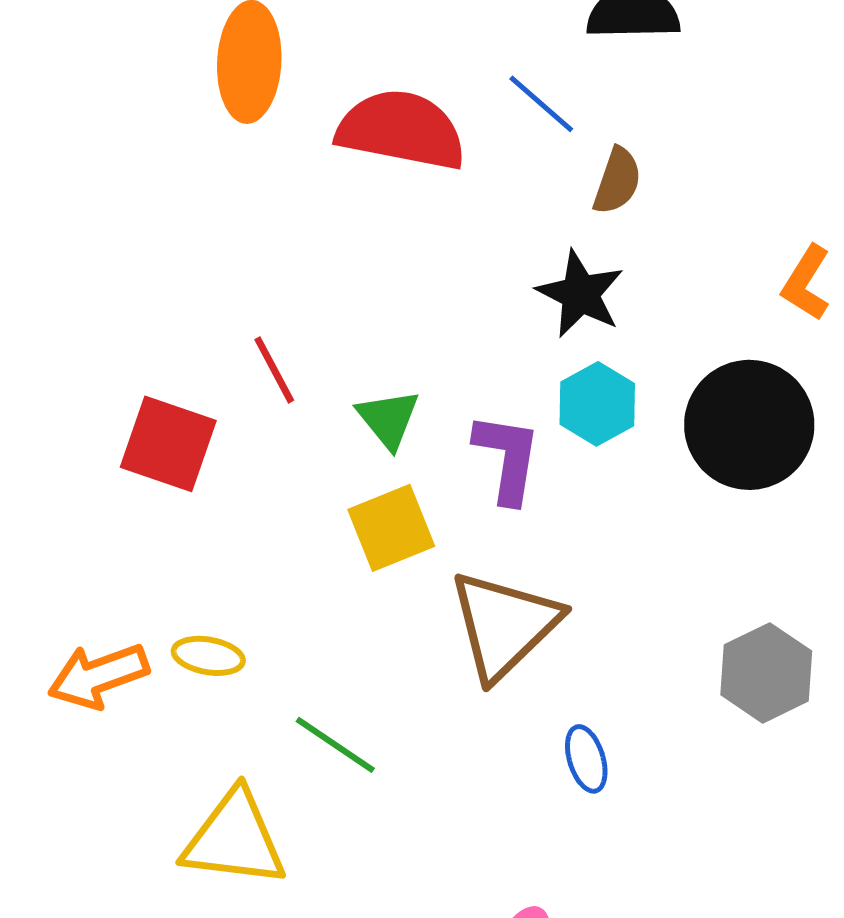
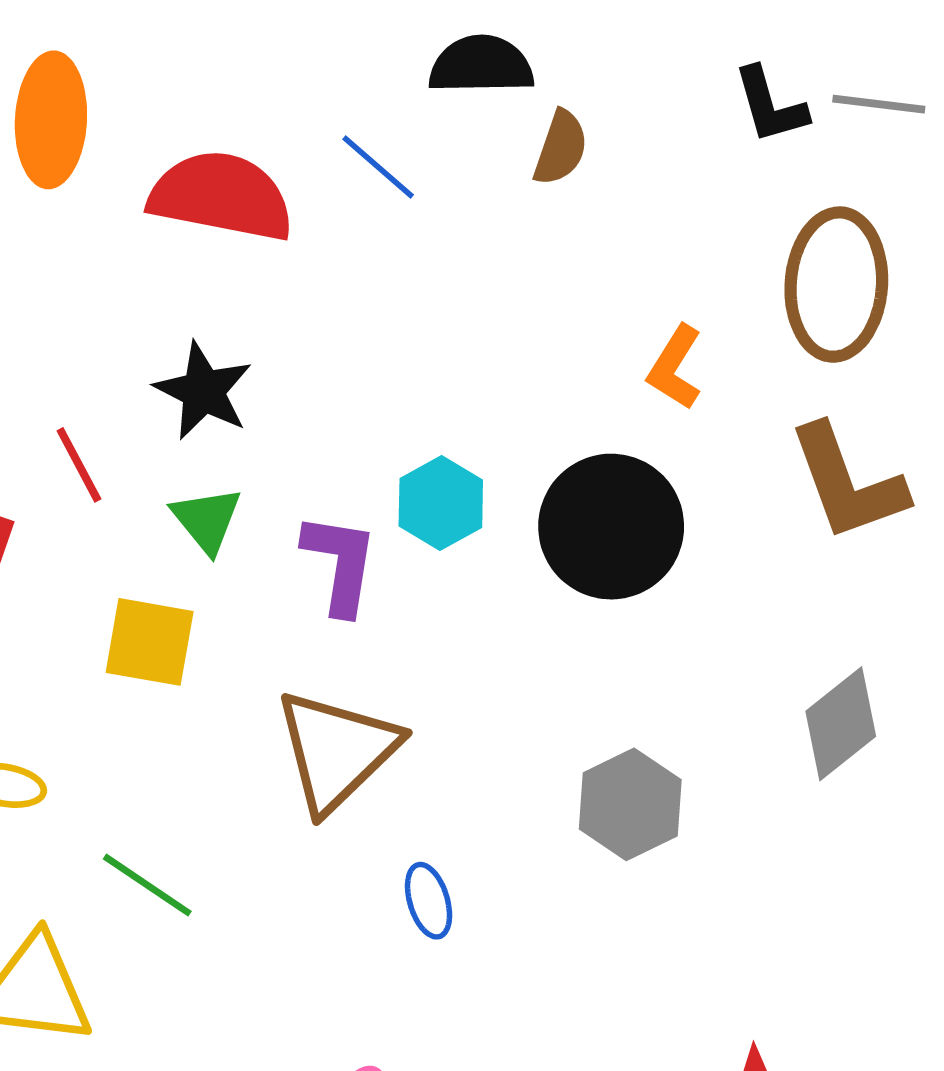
brown semicircle: (617, 181) -> (561, 148), moved
black star: (580, 294) -> (203, 391), moved
yellow square: (391, 528) -> (150, 642), moved, turned 32

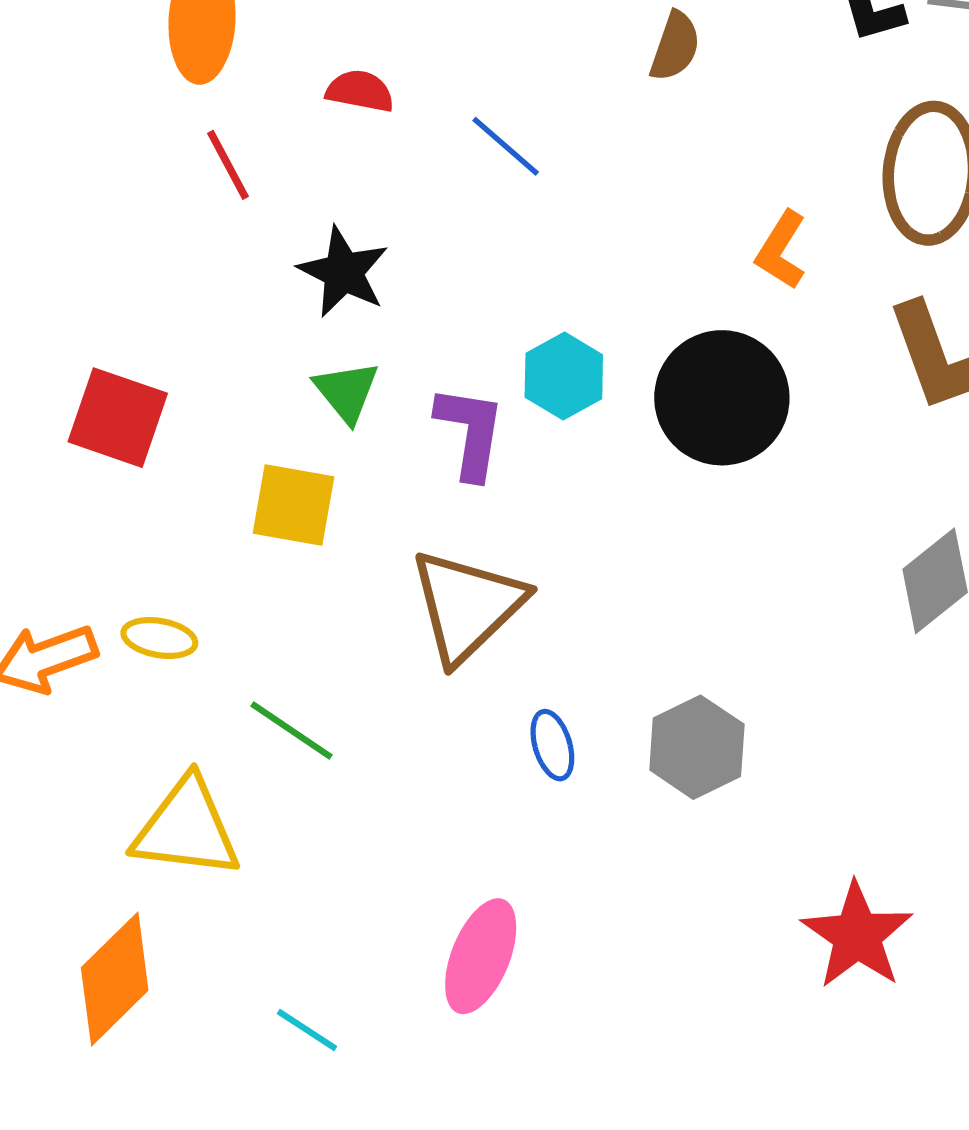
blue line: (378, 167) -> (506, 146), moved
red semicircle: (221, 196) -> (360, 91), size x0.5
red line: (79, 465) -> (228, 165), moved
gray hexagon: (630, 804) -> (697, 747), moved

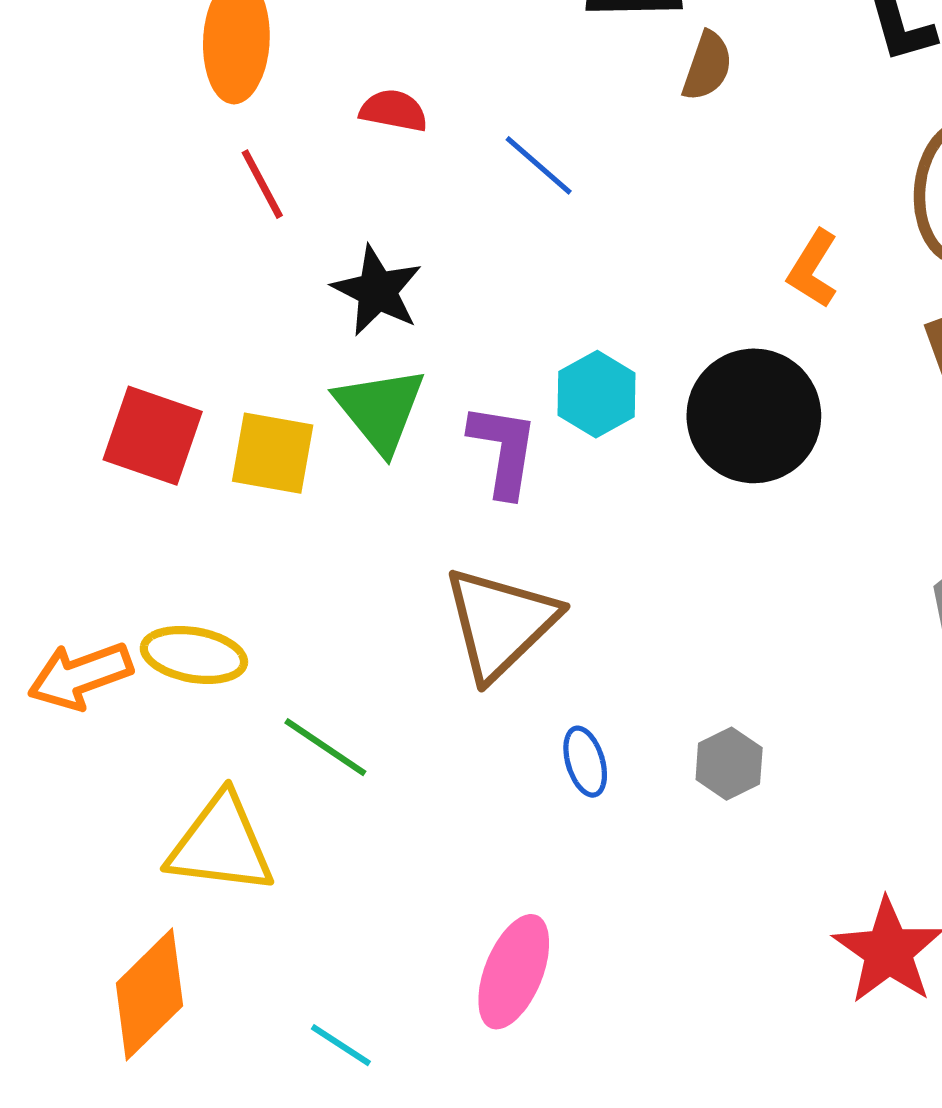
green triangle: (347, 392) -> (380, 410), size x1.4
yellow square: (293, 505) -> (273, 453), moved
yellow ellipse: (159, 638) -> (194, 655), size x1.4
gray hexagon: (697, 747) -> (729, 764), size x0.7

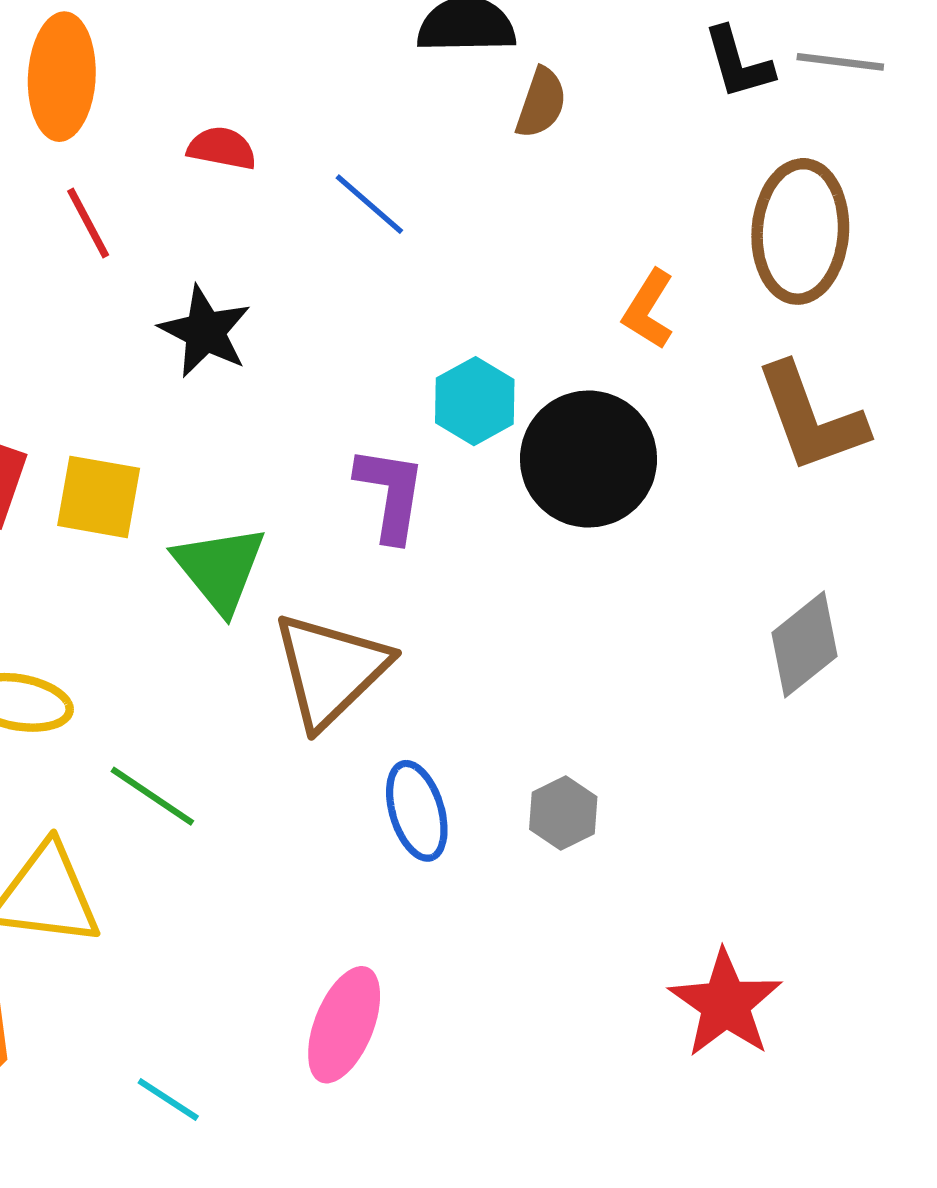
cyan hexagon: (597, 394) -> (475, 401), moved
green triangle: (380, 410) -> (220, 569), moved
purple L-shape: (503, 450) -> (390, 494), moved
blue ellipse: (585, 762) -> (417, 811), size x1.4

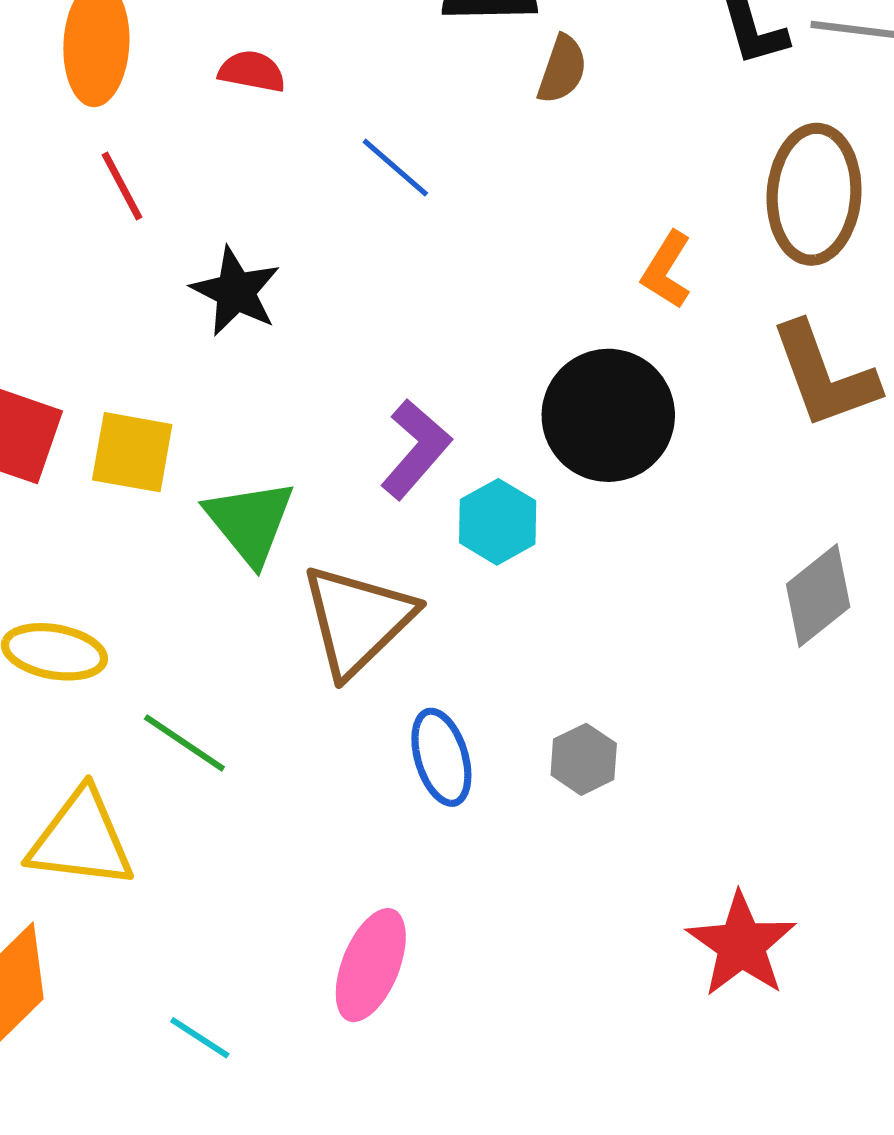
red semicircle: (222, 148) -> (252, 71), moved
cyan hexagon: (475, 401) -> (498, 522), moved
purple L-shape: (390, 494) -> (416, 449), turned 32

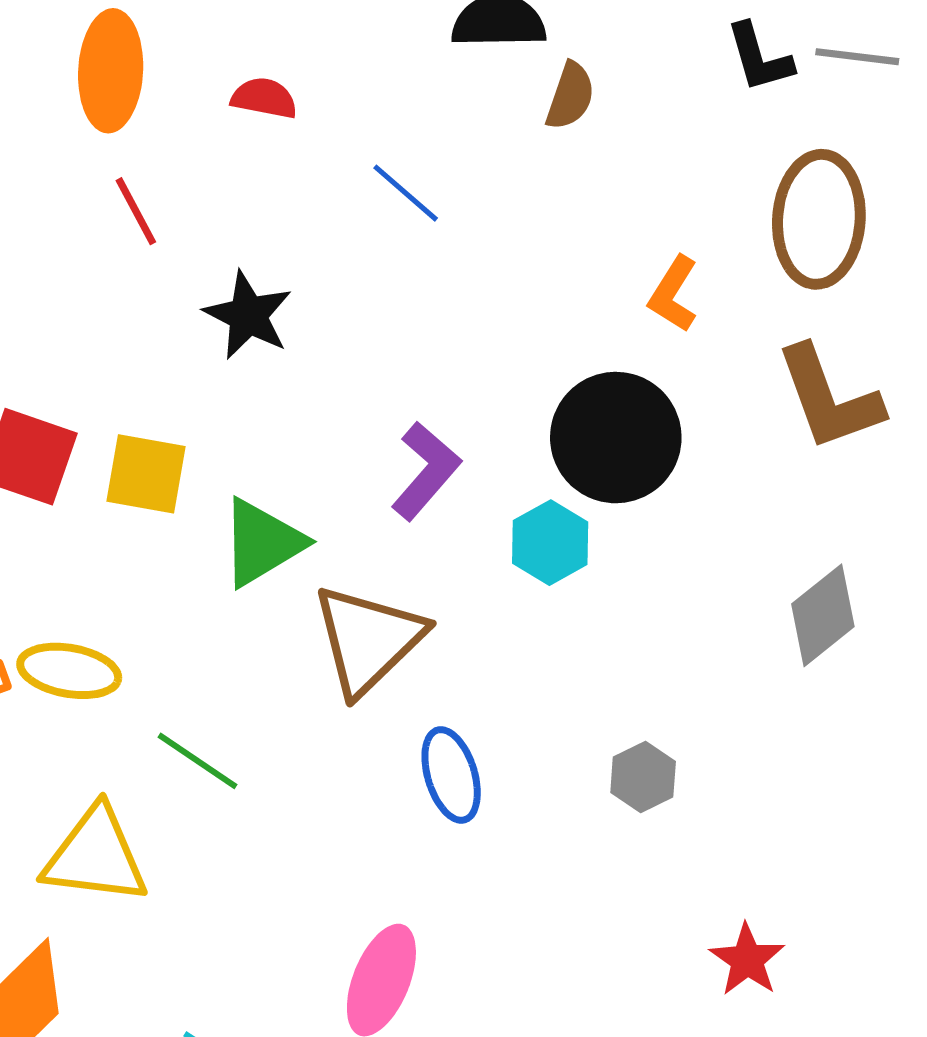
green triangle: (250, 522) -> (262, 543), turned 38
cyan hexagon: (498, 522) -> (550, 543), moved
gray hexagon: (584, 759) -> (643, 777), moved
red star: (741, 945) -> (747, 960), size x0.7

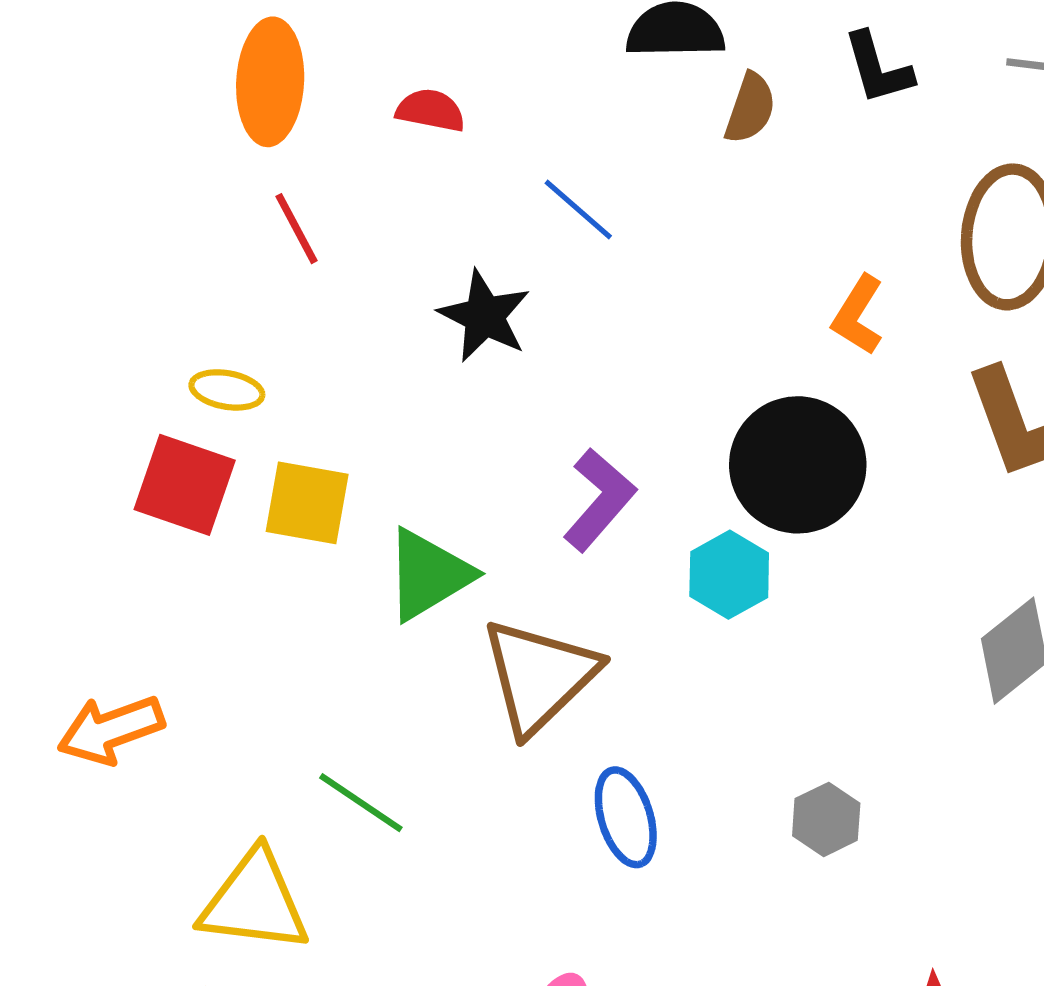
black L-shape: (759, 58) -> (878, 68), moved
black star: (248, 315) -> (484, 316), moved
yellow ellipse: (69, 671) -> (227, 390), moved, size x0.7

